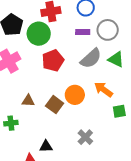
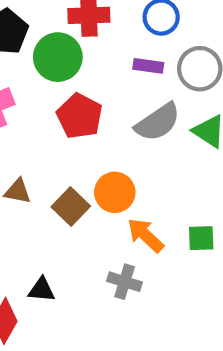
red pentagon: (53, 61) -> (80, 116), turned -30
orange arrow: (103, 89) -> (146, 235), moved
gray cross: (85, 137) -> (125, 282), turned -35

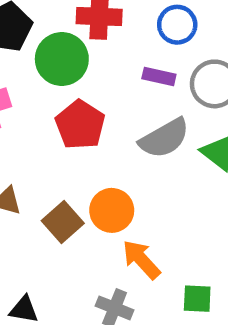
green square: (201, 238) -> (197, 299), moved

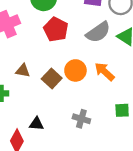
orange arrow: (141, 260) -> (104, 72), moved

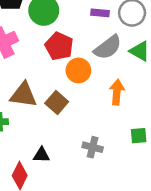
orange circle: (75, 70) -> (78, 70), moved
brown triangle: (23, 71) -> (23, 95), size x1.6
orange arrow: (104, 72) -> (117, 92), turned 55

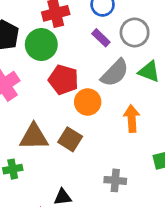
purple rectangle: (100, 13) -> (101, 38), turned 48

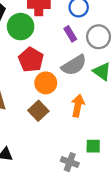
brown square: (70, 139) -> (38, 111), moved
gray cross: (115, 180) -> (70, 162), moved

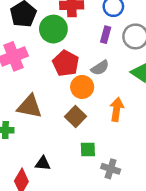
purple rectangle: (70, 34) -> (106, 35), turned 49
gray semicircle: (74, 65) -> (100, 68), moved, size x0.7
green square: (93, 146) -> (88, 149), moved

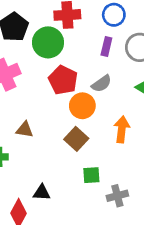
brown triangle: (30, 106) -> (25, 130), size x0.6
gray cross: (111, 169) -> (117, 196), turned -30

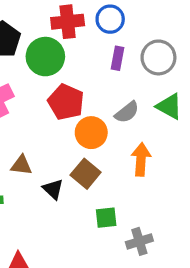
blue circle: (114, 15) -> (110, 19), moved
gray semicircle: (102, 84) -> (127, 112), moved
black triangle: (42, 193) -> (53, 189), moved, turned 42

